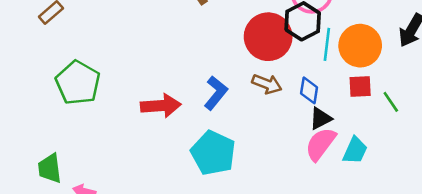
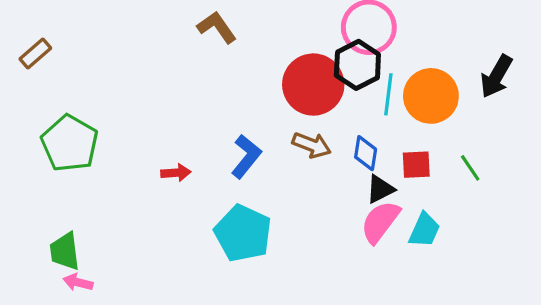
red square: (360, 87) -> (416, 165), moved
red arrow: (161, 106) -> (176, 173), size x0.6
green trapezoid: (50, 168) -> (65, 251), moved

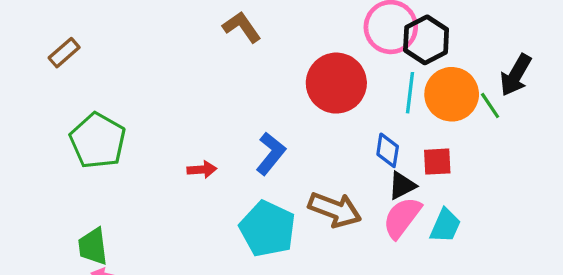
black hexagon: (357, 65) -> (426, 40), moved
brown arrow: (312, 145) -> (335, 210), moved, size x1.4
green line: (470, 168) -> (490, 105), moved

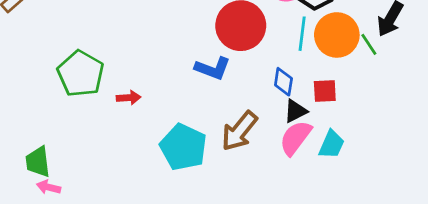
green pentagon: (98, 141) -> (81, 74), moved
blue L-shape: (271, 154) -> (213, 68), moved, turned 72
brown arrow: (335, 210) -> (239, 131), turned 108

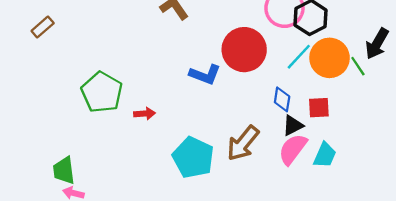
cyan line: (302, 34) -> (299, 57), turned 36
blue L-shape: (213, 68) -> (205, 74), moved

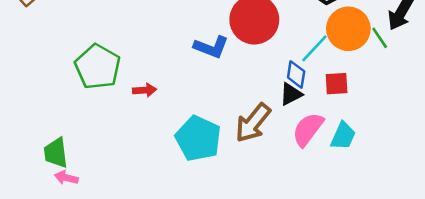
cyan line: (299, 57) -> (314, 48), moved
black triangle: (293, 125) -> (291, 94), moved

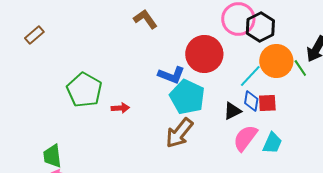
blue diamond: (296, 74) -> (251, 101), moved
brown arrow: (253, 123) -> (179, 133), moved
cyan pentagon: (198, 138) -> (187, 97), moved

